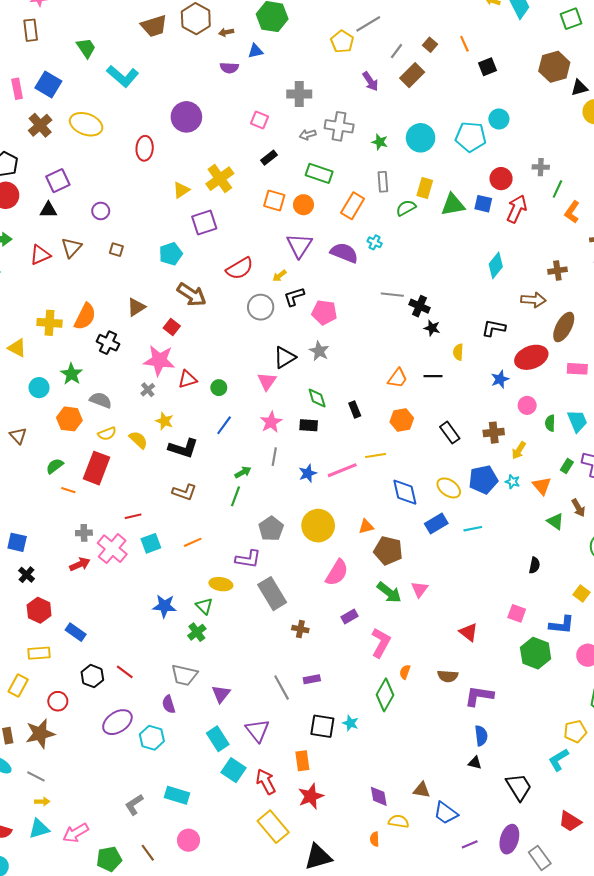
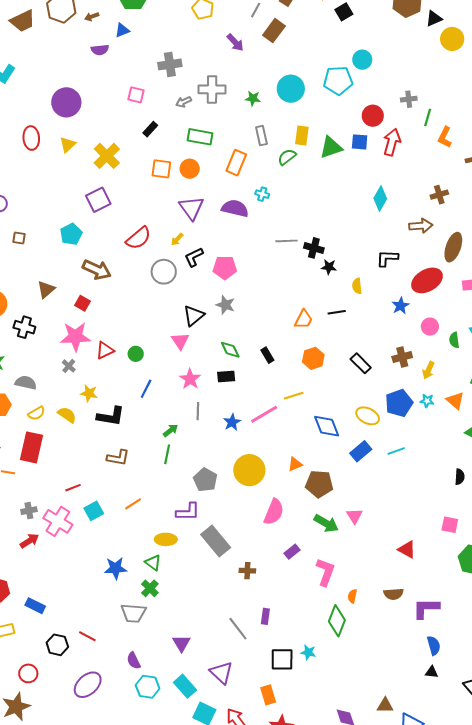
yellow triangle: (181, 190) -> (68, 145), moved
gray trapezoid: (184, 675) -> (133, 613), moved
purple rectangle: (312, 679) -> (265, 616), turned -63
cyan hexagon: (152, 738) -> (148, 687), moved

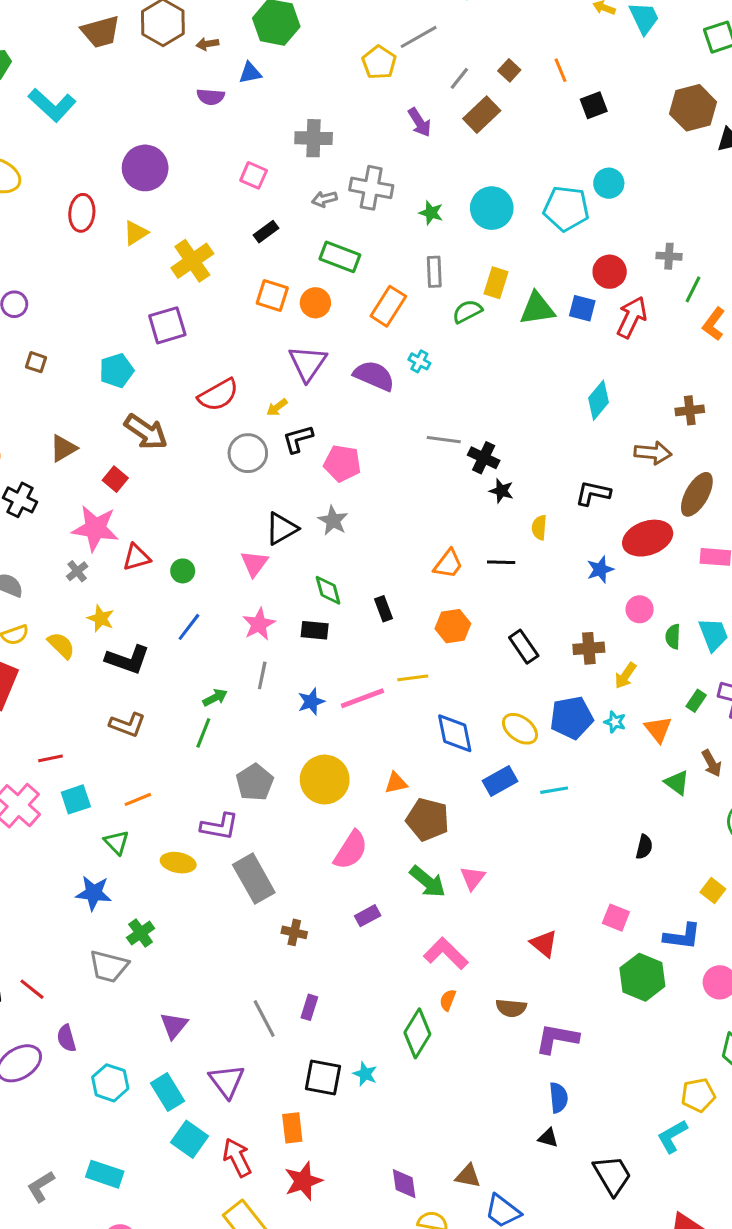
green triangle: (153, 563) -> (117, 842), moved
pink L-shape: (325, 572) -> (446, 953), moved, turned -76
purple semicircle: (134, 661) -> (66, 1038), moved

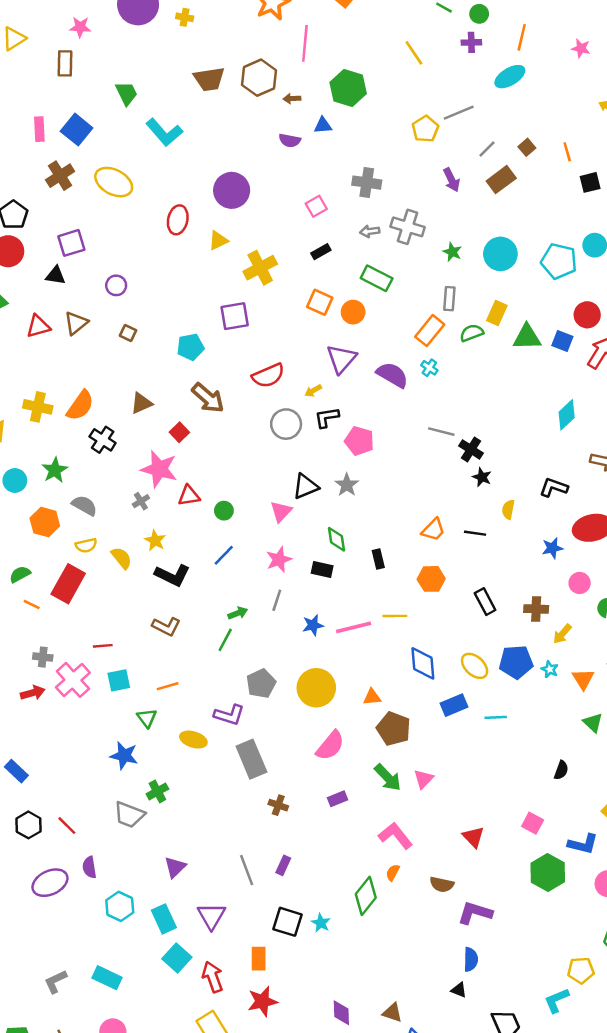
pink square: (254, 175) -> (316, 206), turned 30
orange rectangle: (388, 306) -> (430, 331), moved

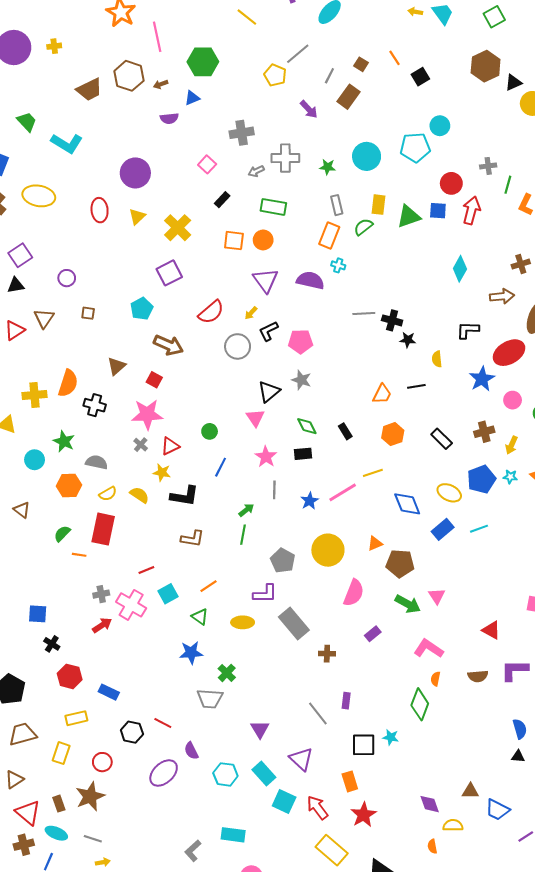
red triangle: (189, 496) -> (170, 446), moved
blue star: (552, 548) -> (482, 379), size x1.4
purple L-shape: (475, 913) -> (514, 670), moved

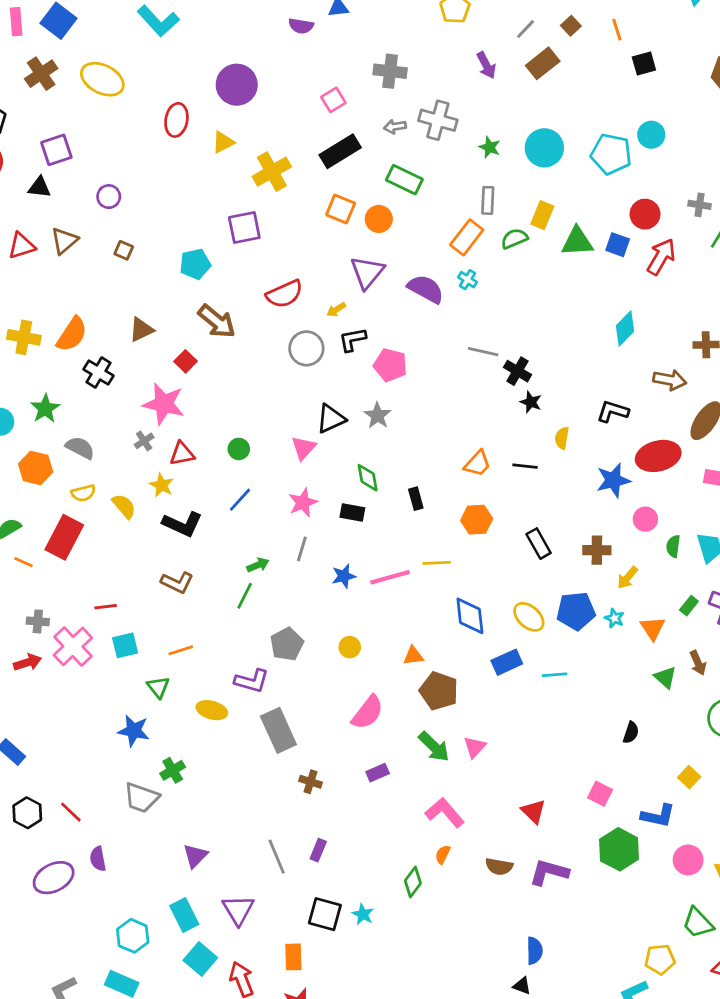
black rectangle: (222, 200) -> (340, 151), size x1.8
yellow circle: (328, 550) -> (350, 647), size x0.5
green diamond: (420, 704) -> (413, 882), size x0.7
cyan hexagon: (225, 774) -> (133, 936), moved

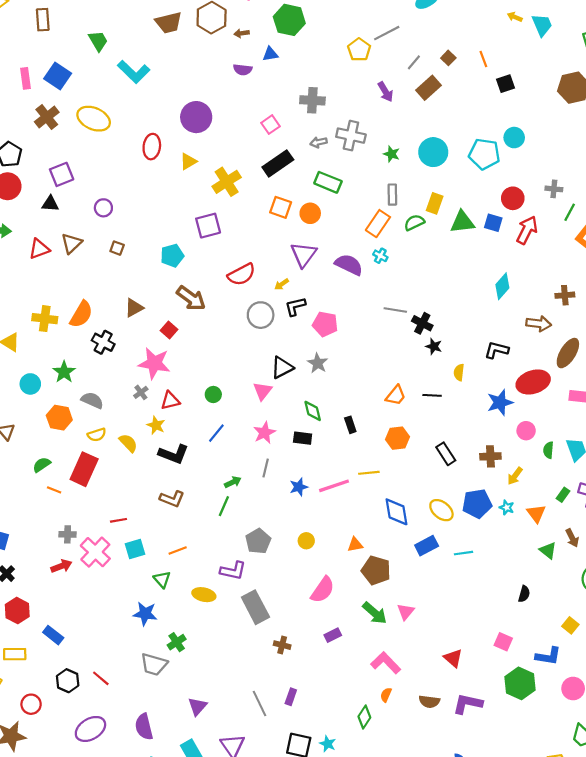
purple semicircle: (98, 859) -> (144, 727), moved, size x1.4

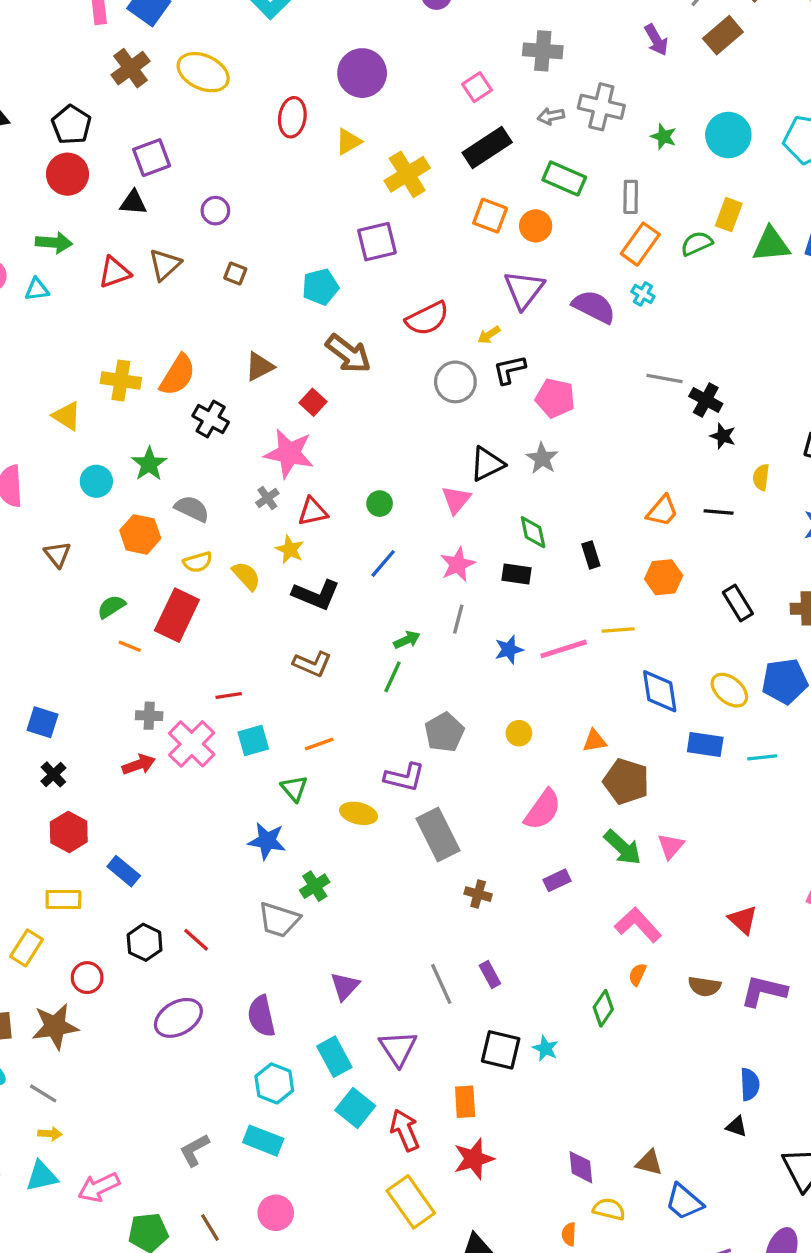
gray rectangle: (392, 195) -> (631, 197), moved
blue rectangle: (427, 546) -> (705, 745), turned 35
purple rectangle: (291, 697) -> (490, 974), turned -49

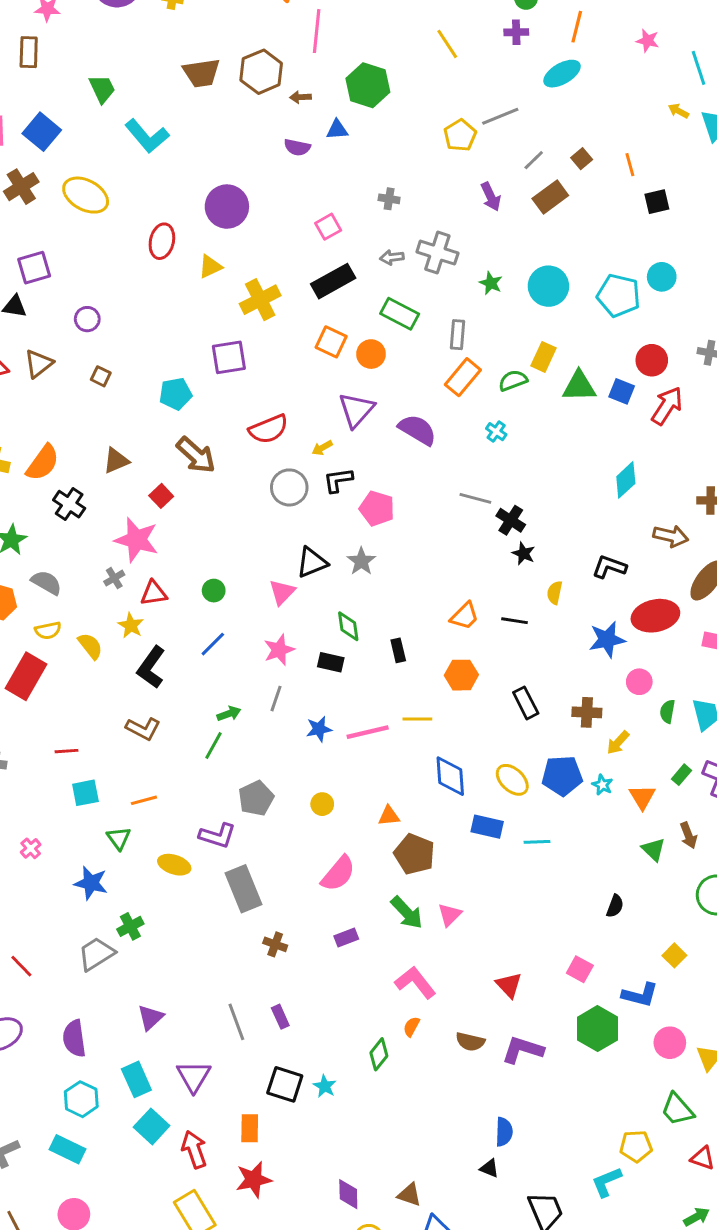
gray cross: (543, 51) -> (389, 199), size x0.6
cyan cross: (643, 294) -> (496, 432), moved
black L-shape: (316, 595) -> (151, 667), turned 99
pink cross: (192, 744) -> (31, 848), moved, size x0.5
gray trapezoid: (279, 920) -> (96, 954), turned 126

